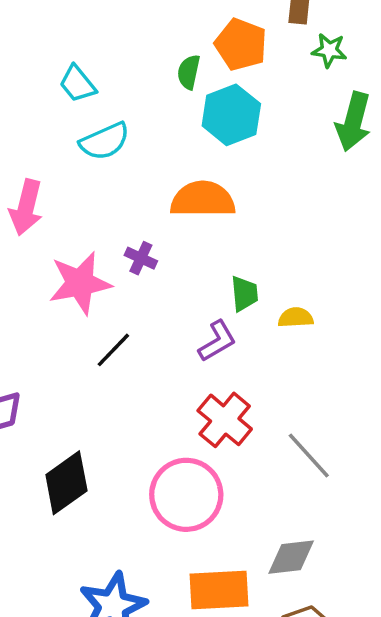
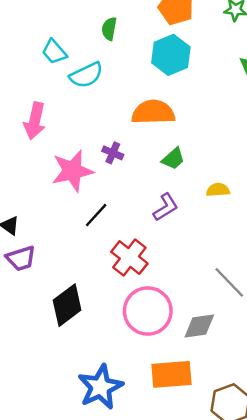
green semicircle: (189, 72) -> (109, 29), moved
cyan trapezoid: (78, 84) -> (54, 52), moved
green trapezoid: (244, 294) -> (173, 159), moved, turned 55
red cross: (225, 420) -> (129, 258), moved
gray diamond: (291, 557) -> (199, 326), moved

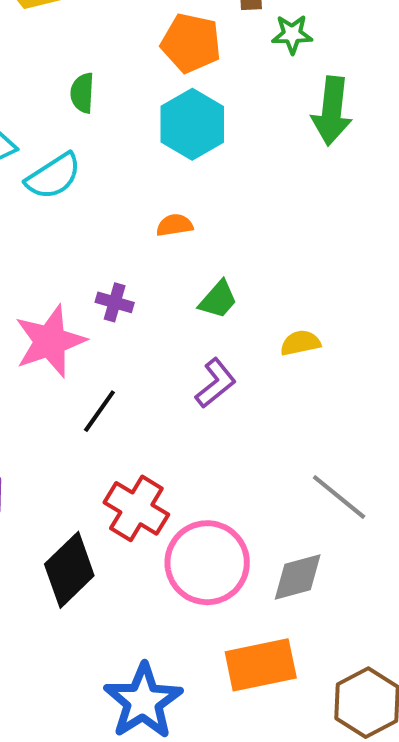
orange semicircle: (153, 112) -> (175, 225), size x0.5
red cross: (129, 258) -> (136, 508), moved

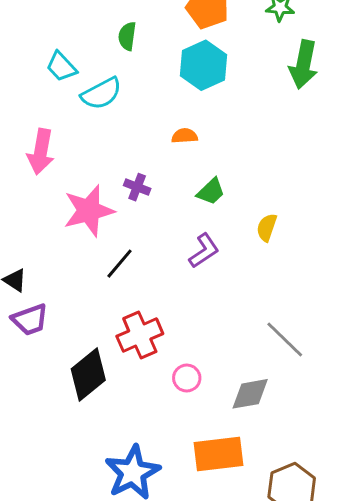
yellow semicircle: (300, 343) -> (267, 227), turned -64
red cross: (136, 508) -> (140, 335), turned 30
pink circle: (207, 563) -> (187, 378), size x0.5

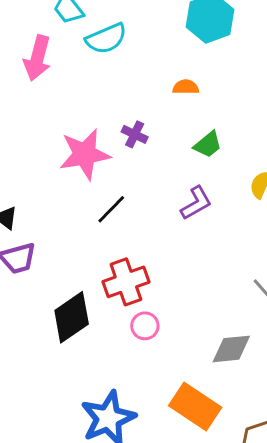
pink arrow: (41, 152) -> (37, 58), moved
pink circle: (187, 378) -> (145, 326), moved
orange rectangle: (218, 454) -> (195, 406), turned 36

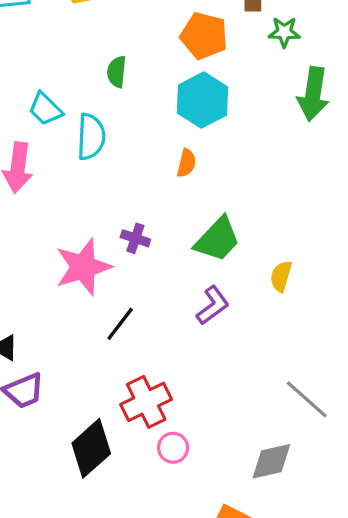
cyan semicircle: (106, 39) -> (91, 137), turned -57
orange semicircle: (186, 87) -> (186, 163), moved, turned 110
green trapezoid: (208, 144) -> (217, 239), size x1.5

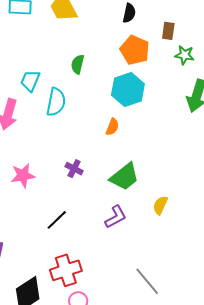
cyan trapezoid: (45, 109) -> (30, 81), turned 60
pink star: (83, 267) -> (23, 176), moved, size x0.7
gray line: (307, 399) -> (147, 281), moved

